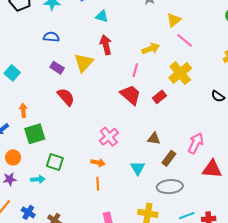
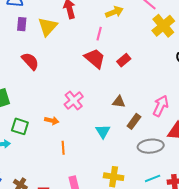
purple rectangle: (57, 68) -> (22, 24), moved, turned 64
yellow cross: (180, 73) -> (163, 26), moved
orange arrow: (98, 163) -> (52, 120), moved
gray ellipse: (170, 187) -> (151, 146), moved

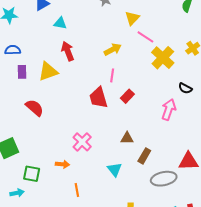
yellow triangle: (48, 27) -> (48, 71), turned 35
pink line: (99, 34) -> (112, 75), moved
red trapezoid: (95, 58) -> (98, 98), turned -140
pink arrow: (161, 106) -> (169, 110), moved

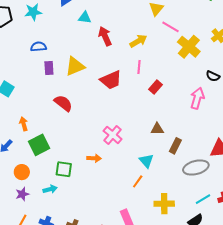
red arrow: (68, 51) -> (105, 36), moved
red trapezoid: (98, 98) -> (111, 80), moved, turned -95
orange line: (77, 190) -> (138, 181), moved, turned 48

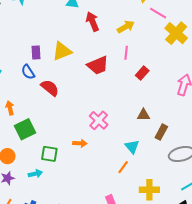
blue semicircle: (39, 47) -> (28, 72), moved, turned -119

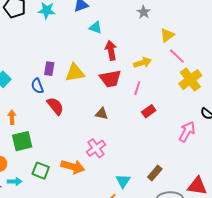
red trapezoid: (98, 65) -> (110, 79), moved
brown triangle: (143, 115) -> (102, 114), moved
orange arrow: (80, 143) -> (73, 167), size x1.6
cyan arrow: (35, 174) -> (15, 181), moved

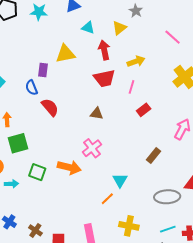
yellow triangle: (167, 35) -> (119, 28), moved
pink line: (177, 56) -> (173, 37), moved
yellow triangle: (75, 73) -> (65, 54), moved
brown rectangle: (155, 173) -> (154, 156), moved

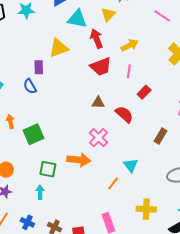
cyan triangle: (88, 28) -> (77, 19), size x1.5
red semicircle: (50, 107) -> (124, 114), moved
green square: (18, 143) -> (33, 134), moved
cyan arrow: (11, 184) -> (40, 192), moved, turned -80
orange line: (107, 199) -> (113, 183), moved

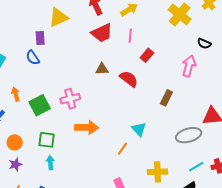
pink cross: (99, 138) -> (70, 99), moved, turned 36
green square: (48, 169) -> (47, 140), moved

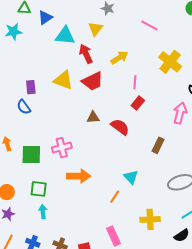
yellow triangle: (59, 17) -> (63, 80), moved, turned 45
pink line: (130, 36) -> (135, 82), moved
green square: (40, 105) -> (31, 154), turned 30

